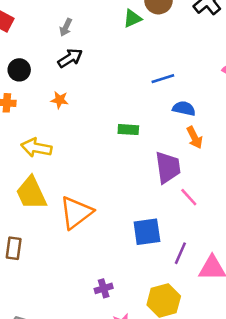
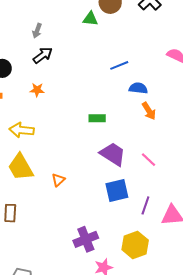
green triangle: (132, 18) -> (90, 19), turned 35
green rectangle: (128, 130) -> (97, 118), moved
purple trapezoid: (168, 167) -> (113, 154), moved, turned -44
orange triangle: (76, 213) -> (58, 180), size x0.5
purple cross: (104, 288) -> (86, 239), size x1.6

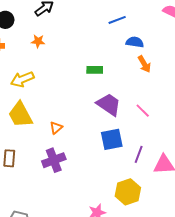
yellow arrow: (22, 130) -> (22, 79), turned -30
purple cross: (86, 239) -> (54, 160), moved

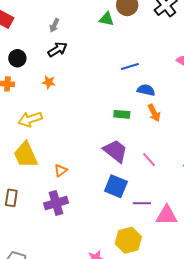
green rectangle: (95, 70) -> (122, 114), moved
blue square: (112, 139) -> (116, 186), turned 30
purple line: (139, 154) -> (142, 203), turned 66

